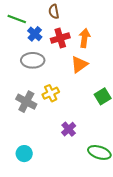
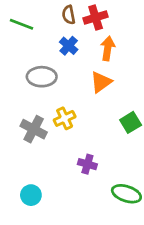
blue cross: (35, 34) -> (69, 46), moved
red cross: (60, 38) -> (96, 17), moved
purple cross: (69, 129) -> (87, 164), turned -32

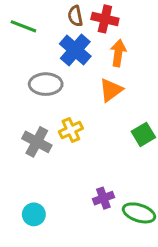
red cross: (96, 17) -> (105, 19), turned 30
blue cross: (69, 46) -> (75, 50), size x1.5
purple cross: (87, 164) -> (103, 198), moved, turned -36

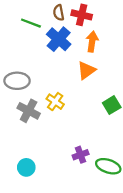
green line: (23, 26) -> (31, 23), moved
gray ellipse: (46, 84) -> (17, 81), moved
yellow cross: (71, 130) -> (55, 102), turned -30

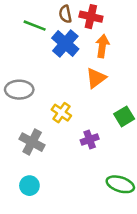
gray cross: (29, 111) -> (32, 142), moved
purple cross: (81, 155) -> (90, 140), moved

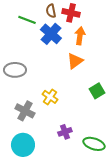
yellow cross: (61, 113) -> (50, 97), moved
purple cross: (90, 140) -> (65, 132), moved
cyan circle: (29, 186) -> (23, 145), size x1.5

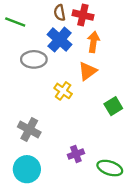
green line: (27, 20) -> (15, 22), moved
gray ellipse: (15, 70) -> (34, 59), moved
yellow cross: (50, 97) -> (63, 91), moved

